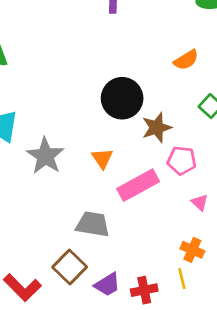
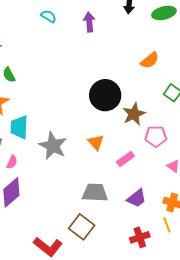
pink rectangle: (138, 185) -> (125, 159), size x0.6
purple trapezoid: (107, 285) -> (137, 198), moved

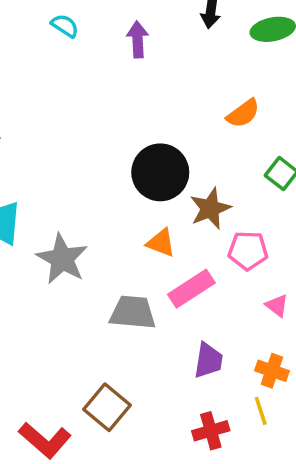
orange triangle: (96, 142) -> (161, 243), moved, turned -30
pink rectangle: (125, 159) -> (191, 289), size x1.4
gray trapezoid: (95, 193) -> (133, 312), moved
purple trapezoid: (137, 198) -> (208, 360), turned -45

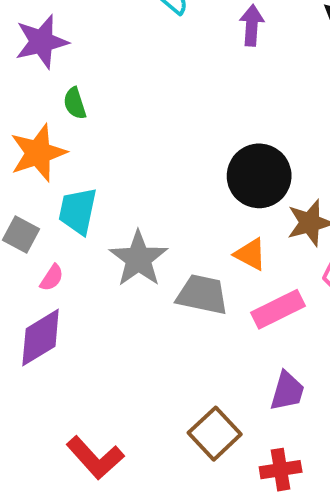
gray trapezoid: (133, 312) -> (202, 295), moved
brown square: (107, 407) -> (215, 434), moved

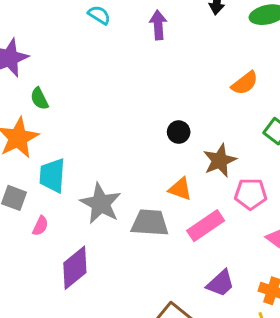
black circle: (259, 176) -> (179, 132), size x0.5
purple diamond: (41, 338) -> (75, 268), moved
purple trapezoid: (287, 391) -> (220, 283), turned 40

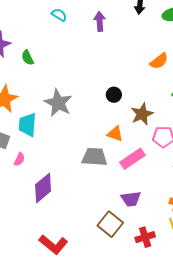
green semicircle: (39, 99) -> (28, 58), moved
gray star: (101, 204) -> (58, 103), moved
purple trapezoid: (220, 283) -> (131, 199), moved, turned 35

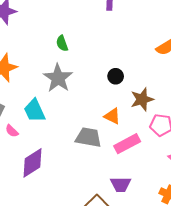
green semicircle: (28, 58) -> (62, 43), moved
cyan trapezoid: (27, 125) -> (35, 111), moved, turned -35
pink semicircle: (19, 159) -> (12, 131), turned 104

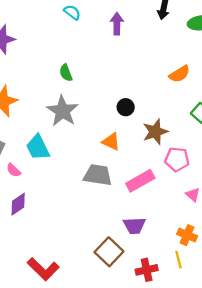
orange triangle: (112, 116) -> (111, 142), moved
purple diamond: (33, 163) -> (18, 204), moved, size x0.7

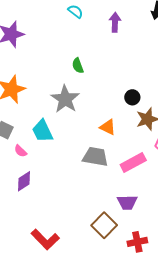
green semicircle: (66, 73) -> (78, 66), moved
black circle: (126, 107) -> (132, 97), moved

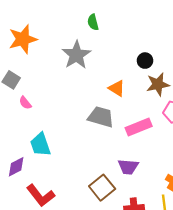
cyan trapezoid: (43, 131) -> (40, 145), moved
purple diamond: (24, 181) -> (16, 167), moved

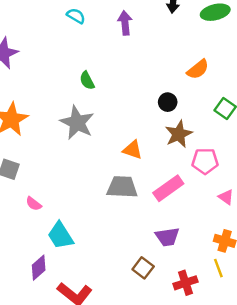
black circle: (145, 61) -> (168, 102), moved
pink semicircle: (25, 103) -> (34, 204), moved
brown square: (102, 188) -> (143, 268), size x0.7

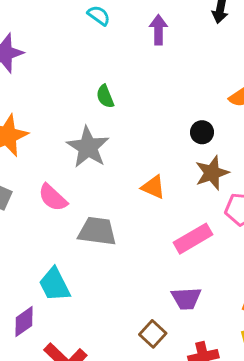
gray trapezoid: (122, 187) -> (97, 231), moved
pink semicircle: (34, 204) -> (53, 198), moved, size x1.5

